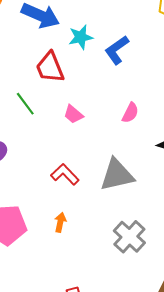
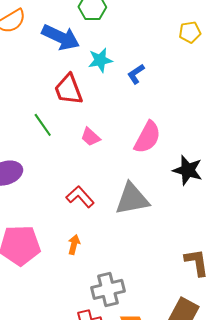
blue L-shape: (117, 50) -> (136, 74), size x0.7
pink semicircle: (130, 113) -> (147, 137), size x1.6
gray cross: (129, 237) -> (108, 289), moved, turned 32

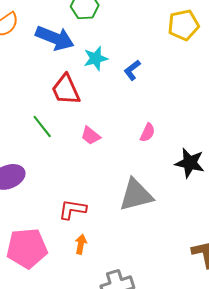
yellow pentagon: (190, 32) -> (183, 25), size x1.4
pink semicircle: (147, 137) -> (148, 133), size x0.6
red L-shape: (80, 197) -> (72, 209), moved, turned -36

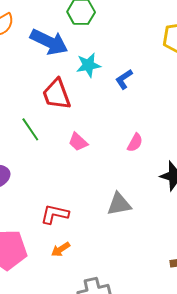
gray triangle: (136, 195) -> (119, 204), size x0.7
orange arrow: (81, 244) -> (61, 249), turned -138

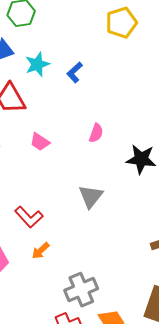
gray triangle: (119, 204) -> (91, 196), turned -32
red L-shape: (55, 214) -> (29, 217), turned -136

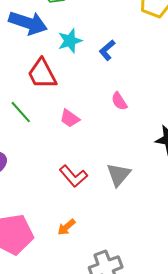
pink semicircle: (96, 133) -> (119, 101), moved, turned 126
red L-shape: (29, 217) -> (73, 176), moved

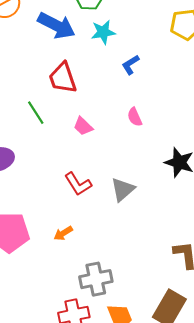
cyan star: (70, 41) -> (103, 32), moved

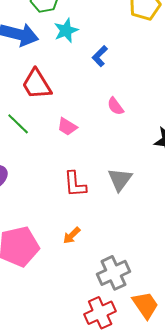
red L-shape: (78, 184) -> (75, 184), turned 40

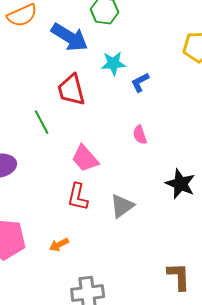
cyan star: (66, 30) -> (113, 63), moved
pink trapezoid: (67, 127) -> (85, 158), moved, size x1.4

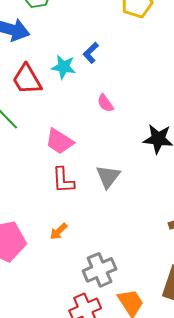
cyan star: (113, 63) -> (64, 67), moved, turned 30

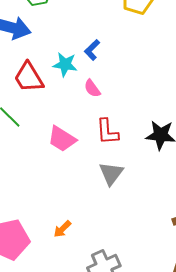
pink semicircle: (105, 103) -> (92, 88), moved
red L-shape: (63, 180) -> (107, 132), moved

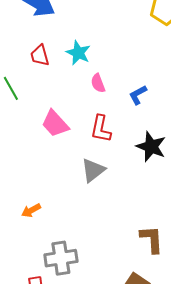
blue L-shape: (92, 50) -> (138, 95), moved
red trapezoid: (29, 77) -> (40, 55), size x0.7

